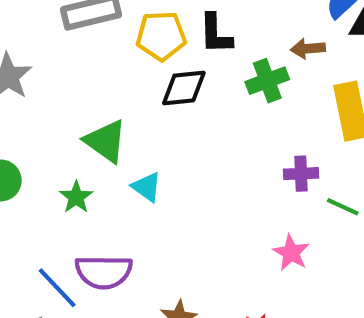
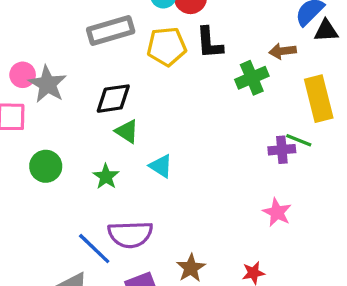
black diamond: (184, 88) -> (113, 99), moved
green triangle: (106, 141) -> (127, 131), size x0.7
green line: (343, 207) -> (299, 140), moved

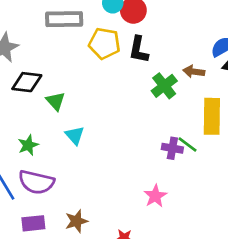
green cross: (252, 78) -> (164, 86), turned -30
black diamond: (113, 99) -> (27, 82), moved
green star: (106, 177) -> (28, 145), moved

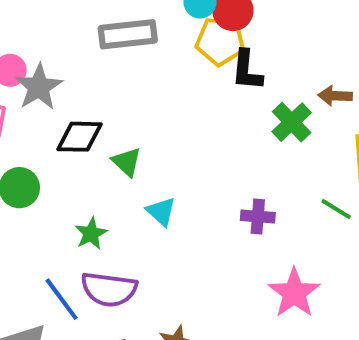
yellow pentagon: (104, 43) -> (220, 41), moved
purple cross: (172, 148) -> (258, 216), moved
pink star: (155, 196) -> (294, 293), size x1.4

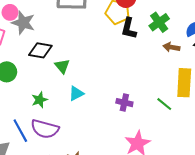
gray star: (39, 87) -> (23, 23), turned -30
green cross: (292, 122) -> (159, 22), moved
cyan triangle: (161, 212) -> (76, 93), turned 42

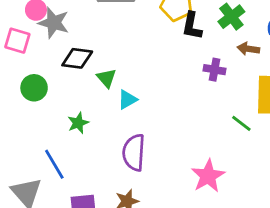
cyan triangle: (76, 93) -> (127, 100), moved
purple cross: (124, 103) -> (214, 70), moved
purple semicircle: (45, 129) -> (134, 153), moved, turned 80

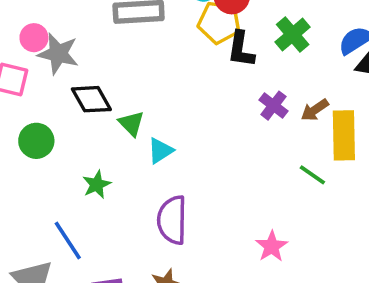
brown arrow: (248, 49) -> (315, 110), moved, turned -40
black diamond: (77, 58) -> (91, 99), turned 56
purple cross: (214, 70) -> (273, 106), turned 30
pink star: (208, 176) -> (272, 246), size x0.7

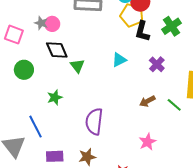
pink circle: (34, 38) -> (52, 24), moved
gray star: (58, 54) -> (41, 23), size x0.6
brown arrow: (315, 110) -> (147, 101), moved
cyan triangle: (160, 151) -> (119, 60), moved

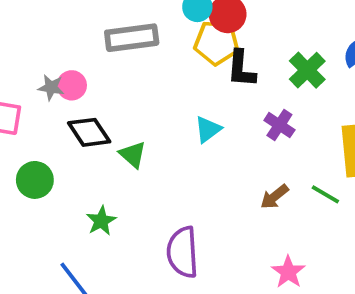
green cross: (172, 26) -> (307, 70), moved

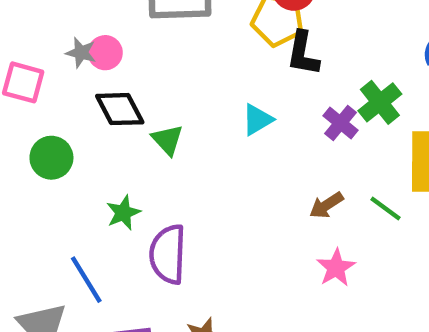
green cross: (307, 70) -> (380, 102), moved
purple semicircle: (183, 252) -> (168, 254), moved
pink star: (288, 272) -> (336, 268), moved

